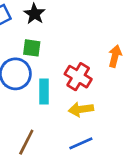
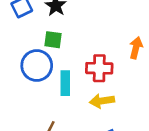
red cross: (78, 77) -> (99, 68), turned -30

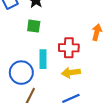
blue circle: (37, 66) -> (21, 73), moved

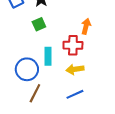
green square: (34, 26) -> (39, 24), turned -32
orange arrow: (97, 32) -> (86, 26), moved

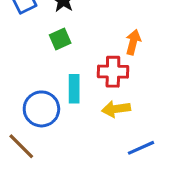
brown line: (35, 93) -> (21, 146), moved, turned -72
blue line: (75, 94) -> (141, 148), moved

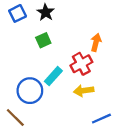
red cross: (113, 72) -> (81, 64), turned -30
cyan rectangle: (74, 89) -> (53, 76), turned 42

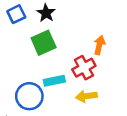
green square: (43, 40) -> (44, 43), size x1.5
cyan rectangle: (53, 76) -> (54, 81), turned 36

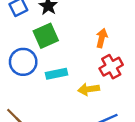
red cross: (84, 68) -> (111, 67), moved
blue circle: (29, 96) -> (23, 62), moved

